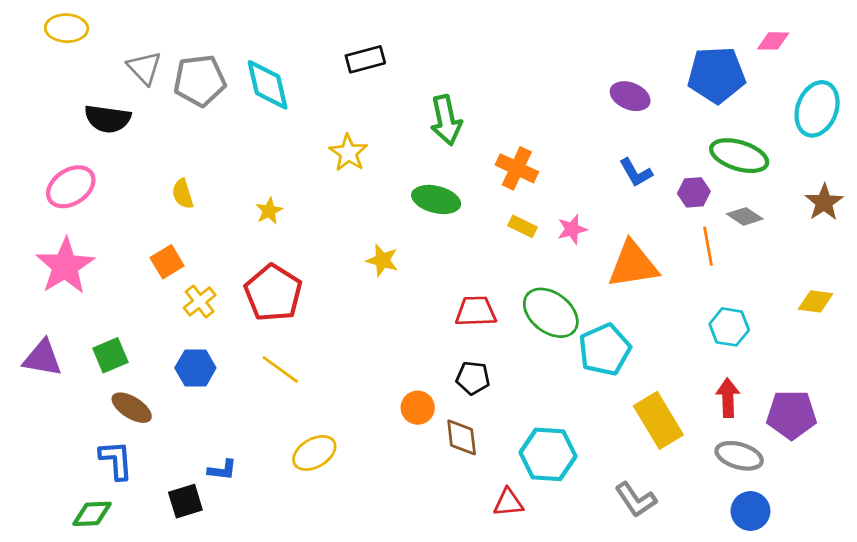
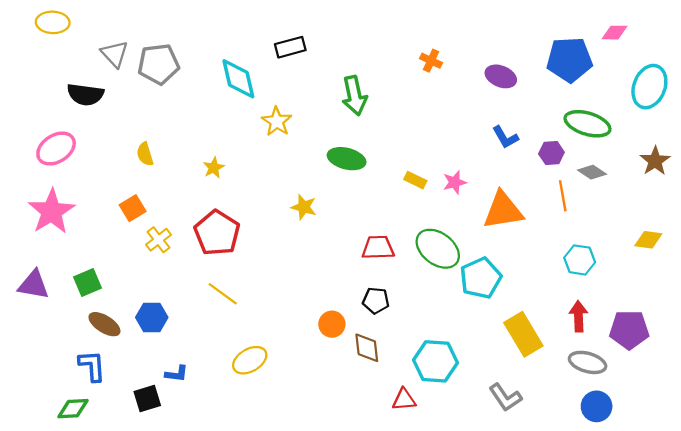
cyan diamond: (268, 85) -> (238, 79), moved
orange cross: (517, 168) -> (431, 61), moved, size x0.7
blue hexagon: (195, 368) -> (152, 317), moved

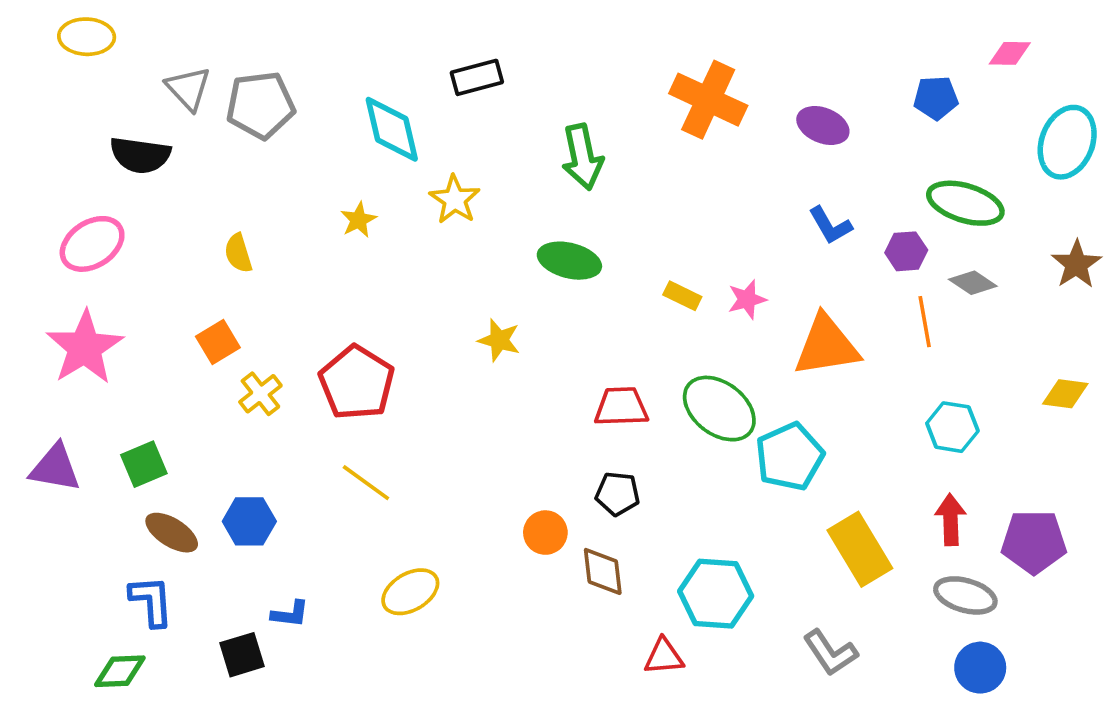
blue pentagon: (569, 60) -> (936, 98), size x0.6
orange cross: (431, 61) -> (708, 100), size x2.0
yellow star: (214, 168) -> (359, 220), moved

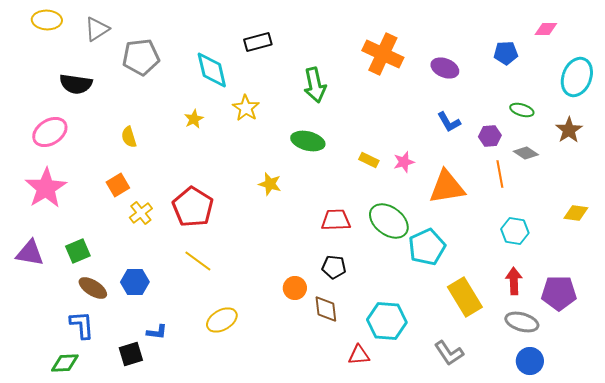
gray triangle: (188, 88) -> (97, 29), moved, turned 40
green ellipse: (965, 203) -> (522, 110), size x0.6
brown star: (1076, 264) -> (569, 130), moved

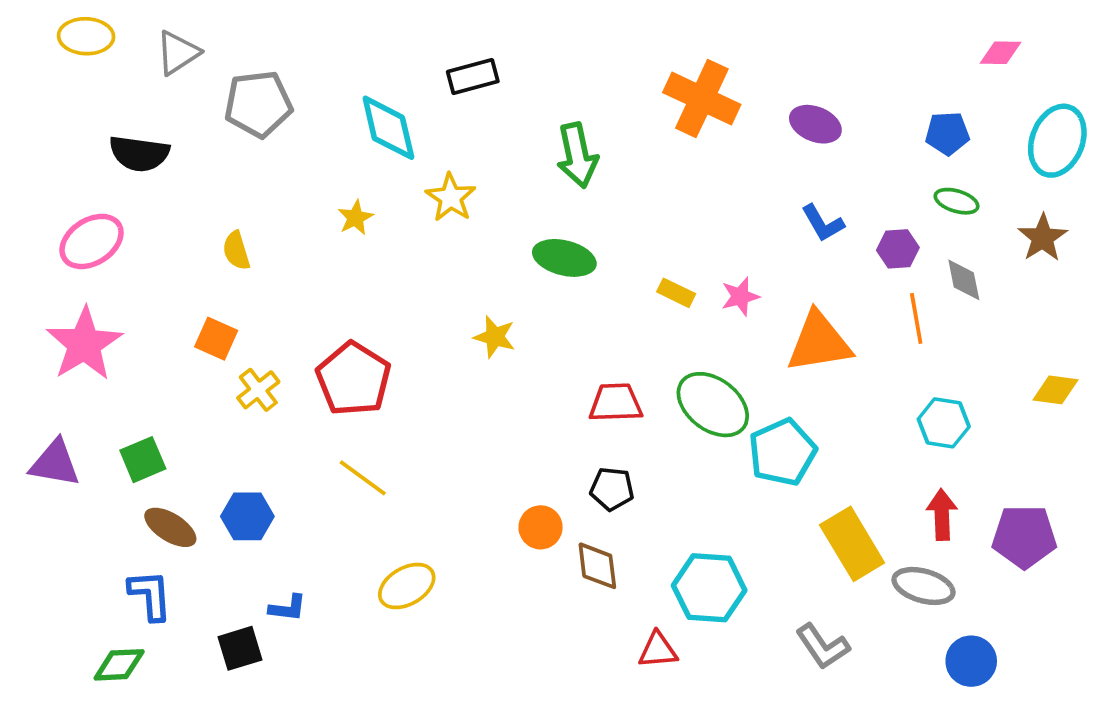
blue pentagon: (506, 53) -> (947, 133), moved
gray diamond: (526, 153) -> (964, 280), turned 45
orange square: (118, 185) -> (216, 339), turned -35
gray ellipse: (522, 322) -> (924, 586), moved

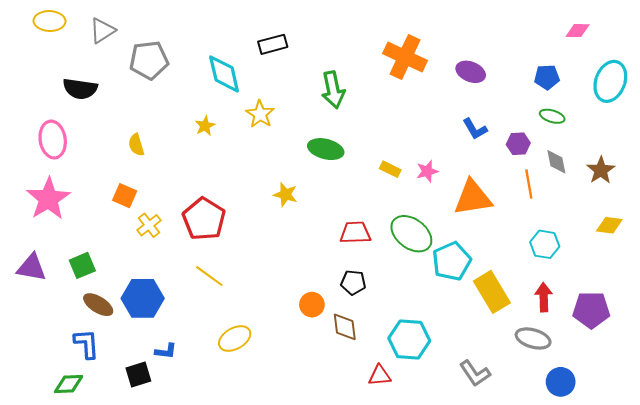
brown star: (1043, 238) -> (601, 170), moved
pink ellipse: (92, 241) -> (53, 140), turned -66
blue hexagon: (247, 516) -> (143, 298), size x1.4
yellow rectangle: (852, 544) -> (492, 292), moved

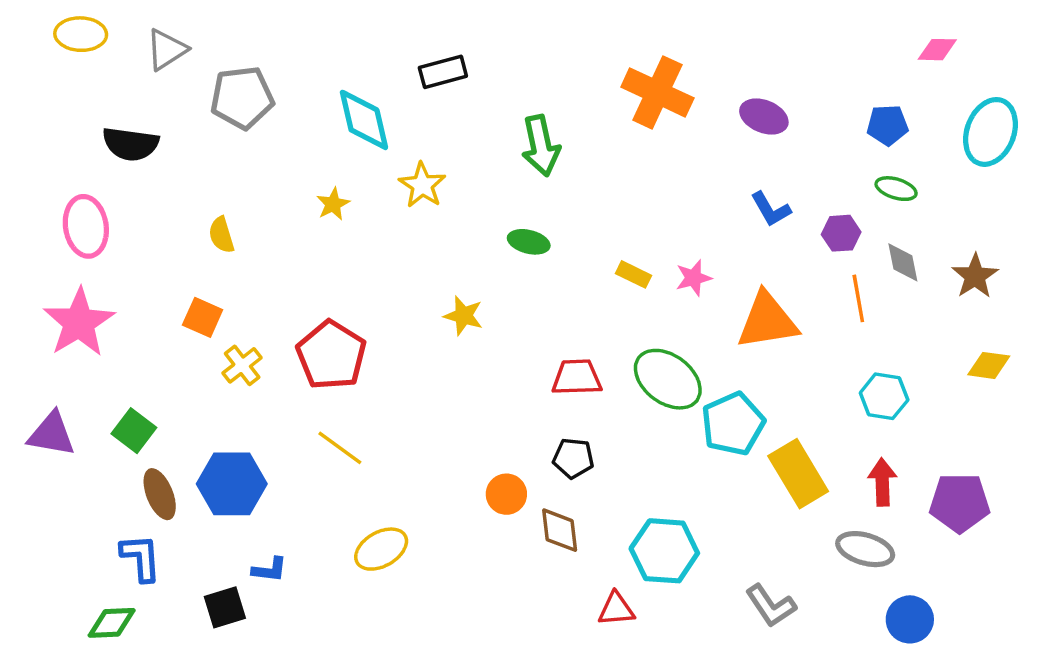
green ellipse: (326, 149) -> (529, 242), size x0.7
green square: (82, 265) -> (134, 431), turned -30
brown ellipse: (98, 305) -> (160, 494), turned 36

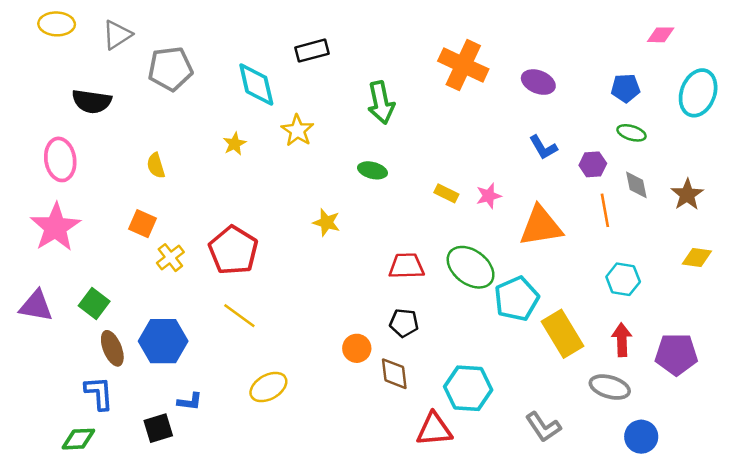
red triangle: (616, 609) -> (434, 429), size x1.4

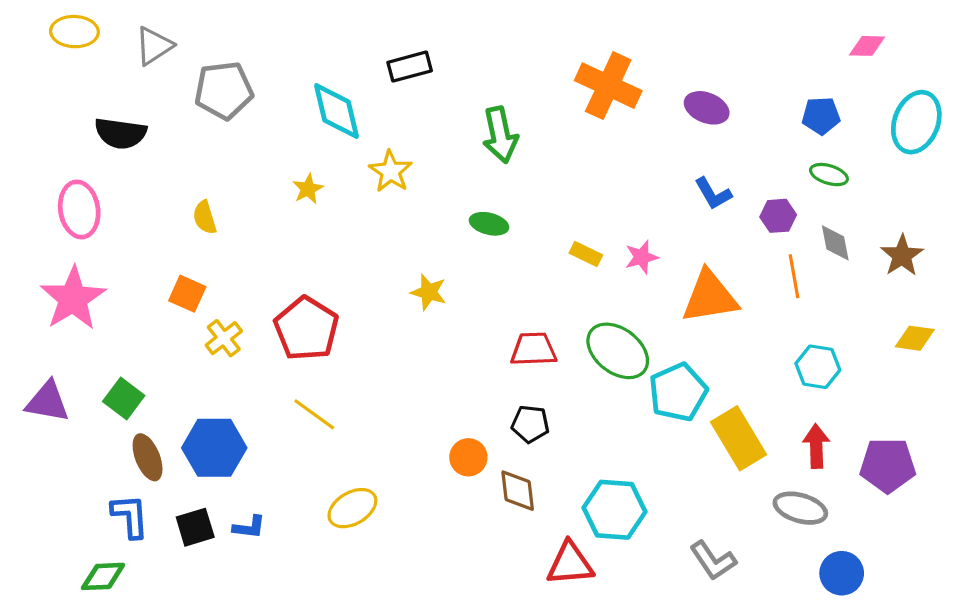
black square: (158, 428) -> (195, 527), moved

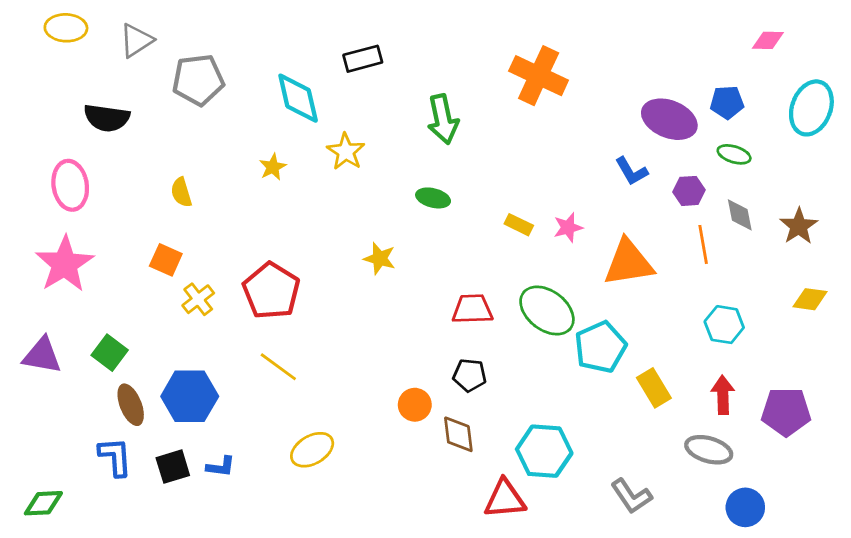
purple ellipse: (707, 108) -> (669, 119), moved, size x1.4
yellow rectangle: (738, 438) -> (654, 388), size x0.7
green diamond: (103, 576) -> (43, 503), moved

